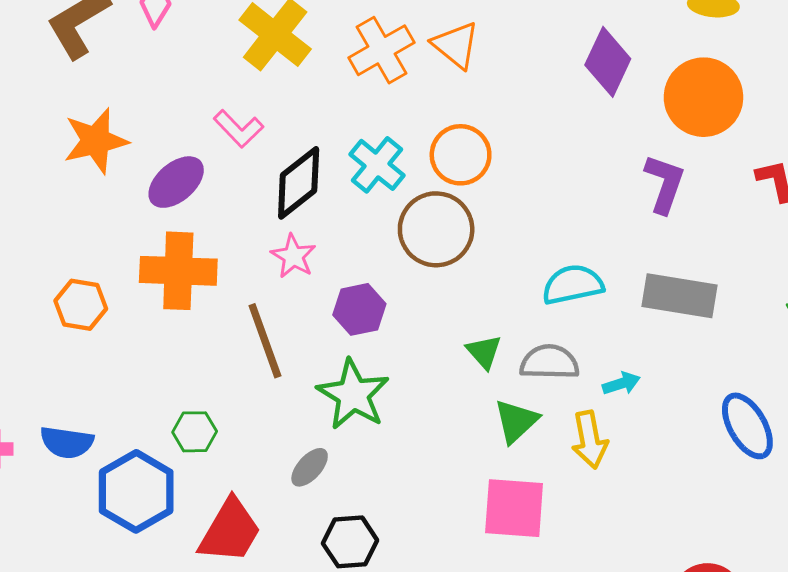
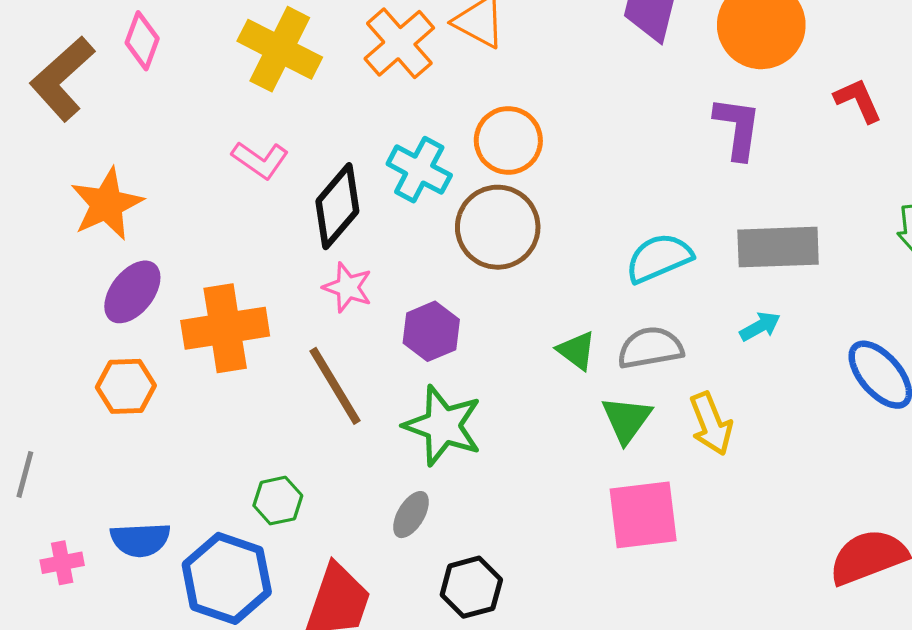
purple ellipse: (176, 182) -> (132, 292), moved
cyan arrow: (621, 383) -> (760, 326), moved

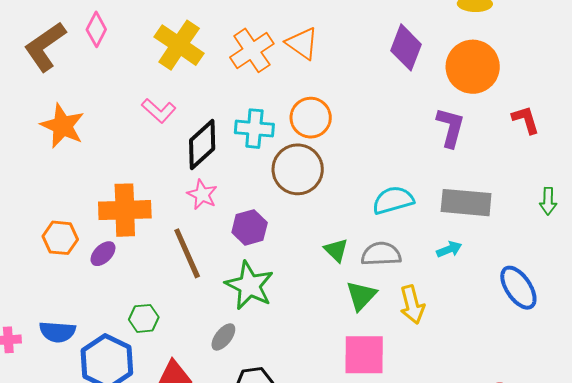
cyan cross: (419, 170) -> (254, 129), turned -30
orange star: (107, 204) -> (62, 126), turned -30
purple ellipse: (132, 292) -> (103, 254), moved, size x0.7

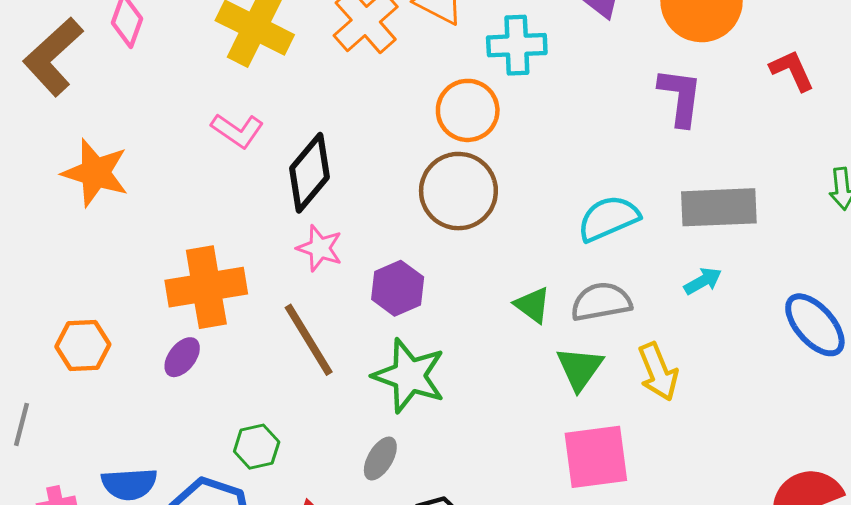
cyan cross: (254, 129) -> (517, 45), moved
orange hexagon: (60, 238) -> (83, 346), moved

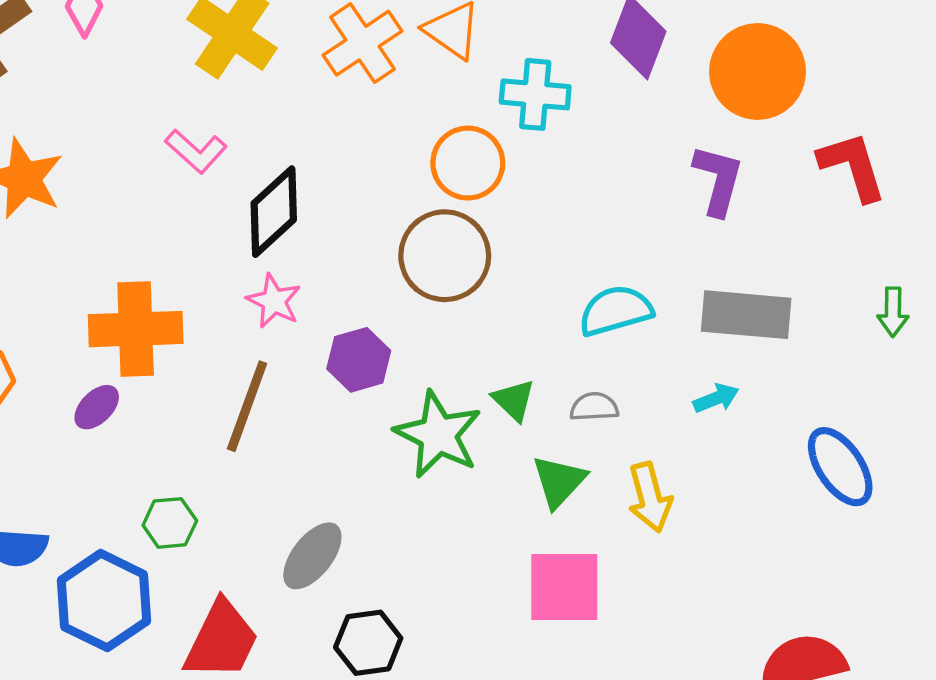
red L-shape: (792, 70) -> (853, 166), size x1.4
gray semicircle: (601, 302) -> (594, 407), size x0.7
brown line: (309, 340) -> (247, 406), turned 44
green star: (409, 376) -> (438, 435), moved
gray ellipse: (380, 458) -> (312, 556), size x1.4

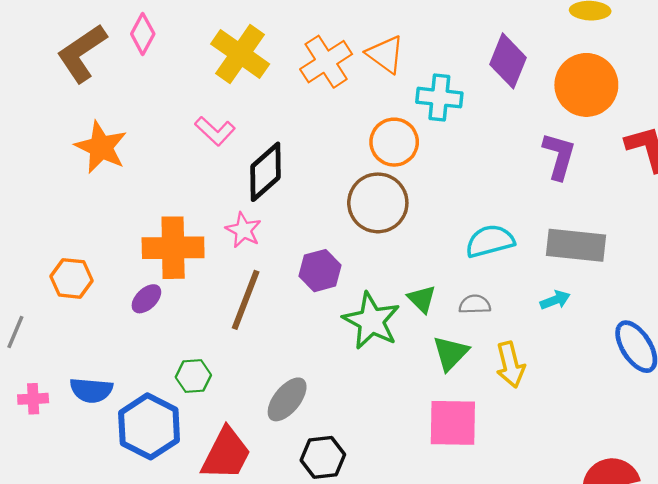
pink star: (274, 301) -> (243, 230), moved

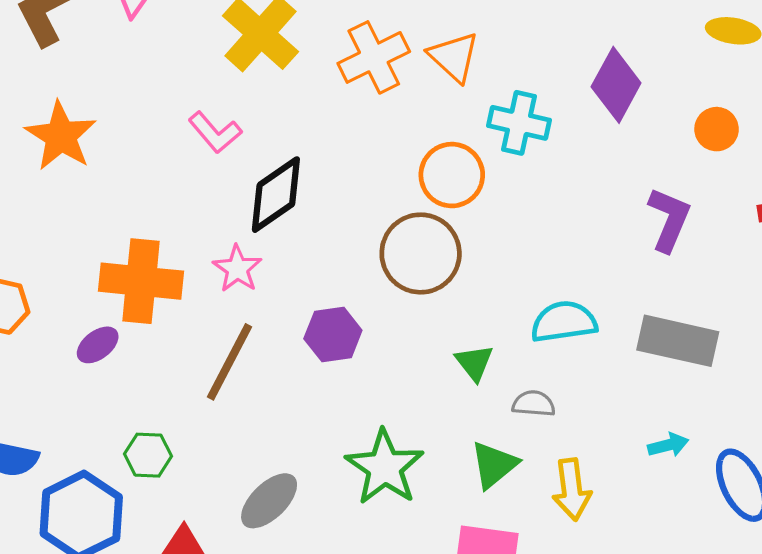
orange circle: (586, 85) -> (717, 129), size x0.5
green triangle: (422, 299) -> (474, 363), moved
cyan arrow: (555, 300) -> (668, 445), moved
green star: (371, 321) -> (385, 467), moved

